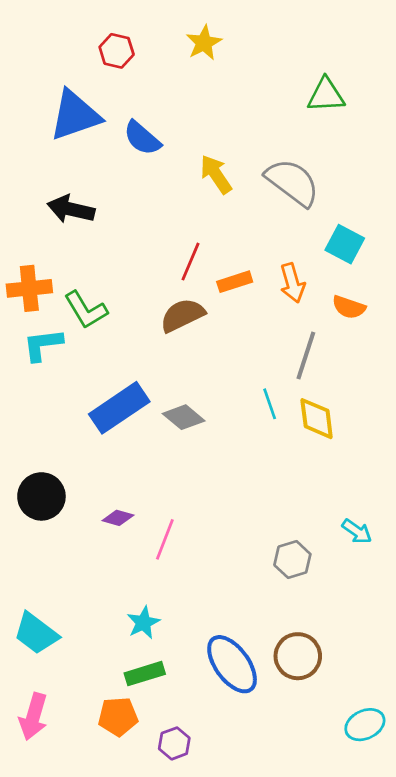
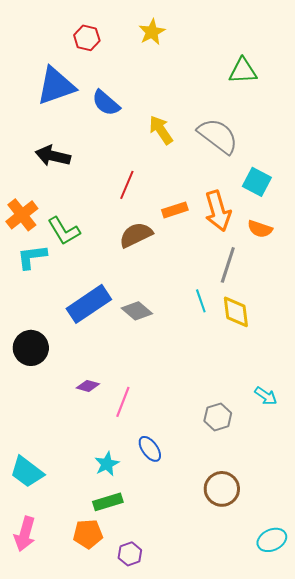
red line: (190, 262) -> (127, 185), moved
orange arrow: (292, 283) -> (218, 211), size x1.4
orange cross: (29, 288) -> (22, 215), turned -32
black circle: (41, 496) -> (31, 348), moved
blue ellipse: (232, 664) -> (150, 449), moved, size x0.6

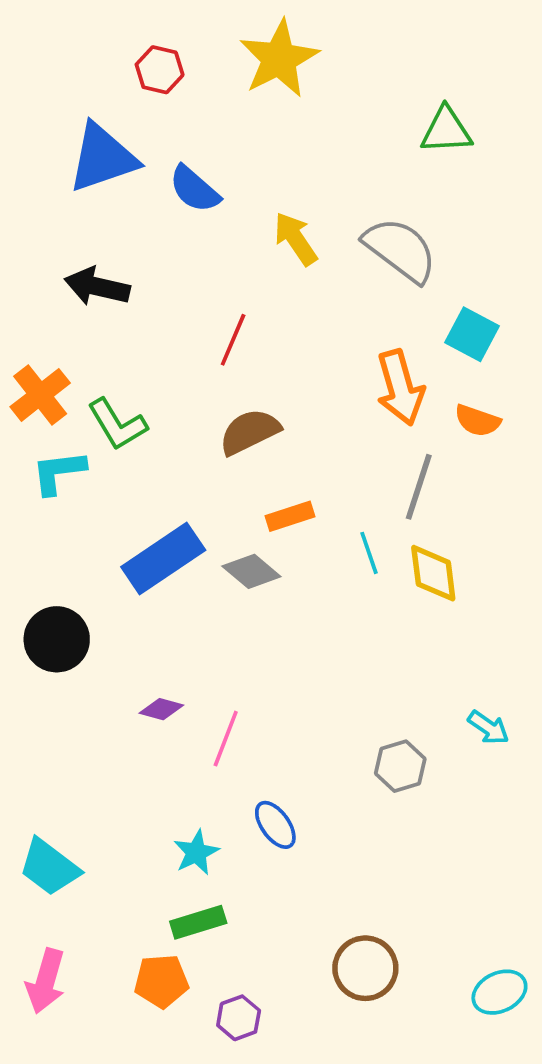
yellow star: (152, 32) -> (279, 59), size x1.6
orange rectangle: (175, 210) -> (290, 516), moved
brown circle: (222, 489) -> (365, 968), moved

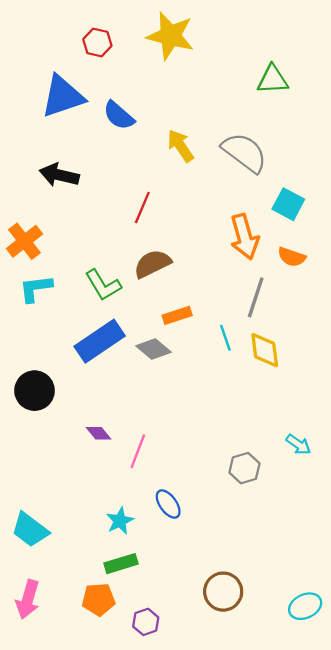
yellow star: (279, 59) -> (170, 36), turned -30
green L-shape: (117, 424) -> (103, 285), moved
purple diamond: (161, 709) -> (99, 433), turned 35

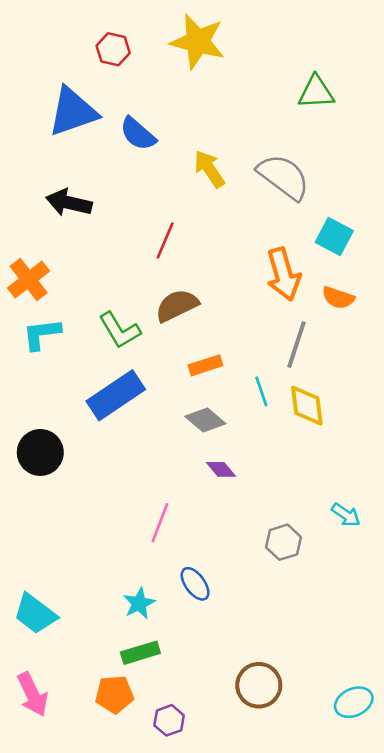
gray diamond: (154, 349) -> (205, 420), moved
purple diamond: (99, 433) -> (221, 469), moved
pink arrow: (28, 599) -> (32, 694), turned -42

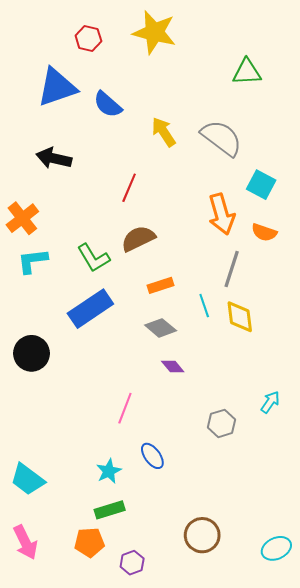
cyan arrow: (346, 515) -> (270, 402), turned -90

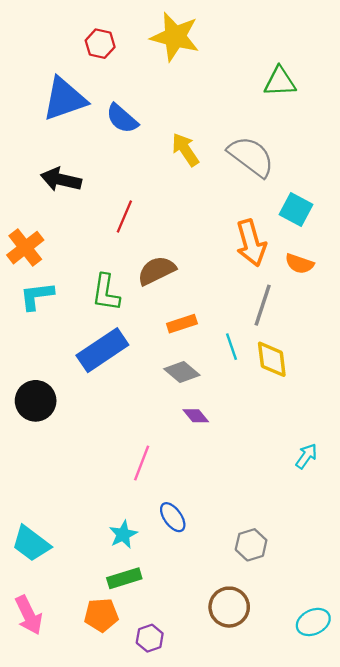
red line: (129, 188) -> (124, 216), moved
green L-shape: (93, 258) -> (106, 292), turned 40
gray hexagon: (221, 423) -> (251, 545), moved

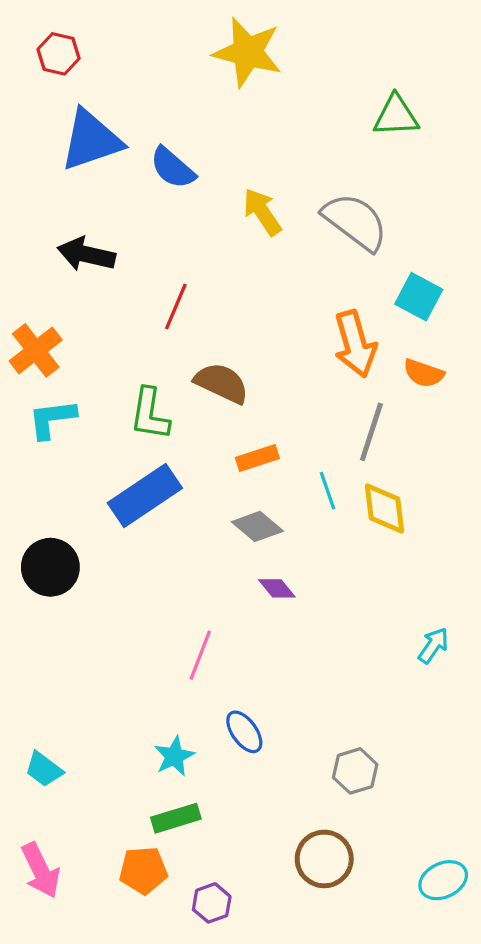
red hexagon: (100, 44) -> (59, 54), moved
brown semicircle: (157, 271) -> (222, 383), turned 51
cyan trapezoid: (31, 544) -> (44, 769), size x0.7

